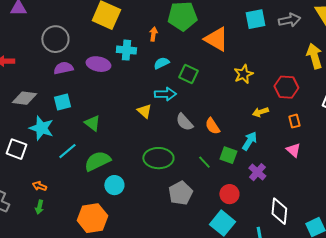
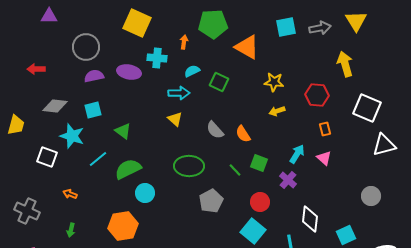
yellow star: (243, 74) -> (274, 82), turned 30
cyan arrow: (165, 94) -> (179, 93), moved
yellow arrow: (260, 112) -> (277, 111), moved
cyan arrow: (249, 141) -> (297, 154), moved
green arrow: (39, 207) -> (71, 230), moved

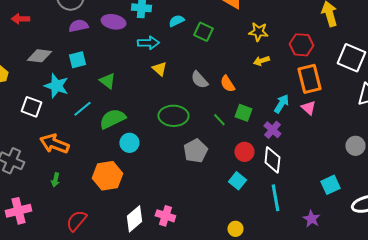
cyan arrow: (179, 93) -> (148, 43), moved
orange rectangle: (325, 129) -> (309, 79), size x2.0
orange arrow: (70, 194) -> (54, 144), size x2.0
white diamond: (310, 219) -> (272, 160), moved
cyan square: (253, 231) -> (237, 181), size x0.7

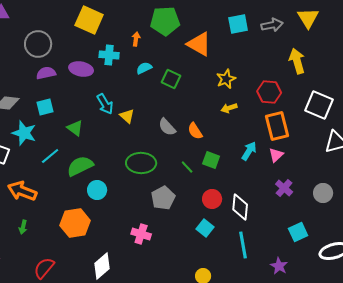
yellow star: (258, 32) -> (226, 79), turned -30
cyan arrow: (148, 43) -> (105, 104), moved, turned 60
pink triangle: (308, 108) -> (276, 155), turned 35
purple cross: (272, 130) -> (284, 188), moved
pink cross: (165, 216) -> (141, 234), moved

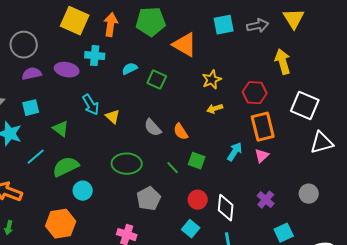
orange arrow: (136, 39) -> (111, 25), moved, size x1.6
purple cross: (284, 188) -> (266, 200), moved

